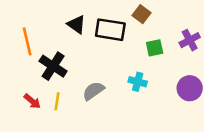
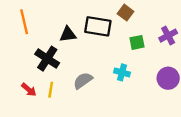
black triangle: (76, 24) -> (68, 34), moved, turned -42
orange line: (27, 41) -> (24, 22), moved

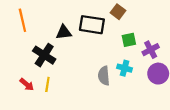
purple cross: (168, 36) -> (151, 50), moved
cyan cross: (122, 72) -> (125, 68), moved
gray semicircle: (83, 80) -> (104, 76), moved, turned -60

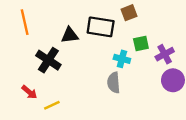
brown square: (118, 12) -> (129, 13), turned 32
cyan cross: (125, 68) -> (122, 59), moved
yellow line: (47, 84) -> (52, 105), moved, turned 56

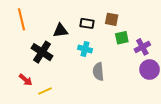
brown square: (129, 13) -> (112, 19), moved, turned 32
black rectangle: (101, 27) -> (87, 23), size x0.6
cyan cross: (122, 59) -> (85, 49), moved

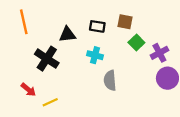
green square: (122, 38) -> (136, 43), turned -32

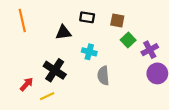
black rectangle: (97, 26) -> (87, 17), moved
black cross: (47, 59) -> (55, 70), moved
red arrow: (28, 90) -> (27, 84), turned -88

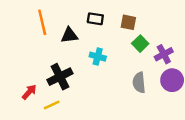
orange line: (22, 21) -> (42, 22), moved
black cross: (55, 70) -> (60, 77), turned 30
gray semicircle: (103, 76) -> (139, 83), moved

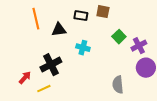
brown square: (128, 22) -> (103, 12), moved
gray semicircle: (139, 83) -> (118, 85), moved

